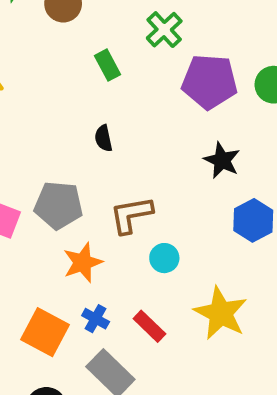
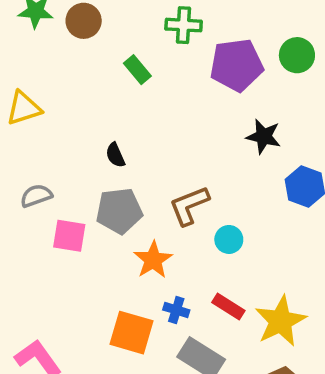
green cross: (164, 30) -> (184, 25), turned -32
black semicircle: (103, 138) -> (115, 155), moved
yellow star: (221, 313) -> (281, 321), moved, turned 30

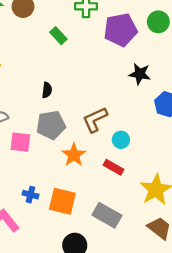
black semicircle: (115, 155) -> (47, 90), turned -147
red rectangle: (228, 306) -> (114, 167), moved
blue cross: (176, 310) -> (30, 195), moved

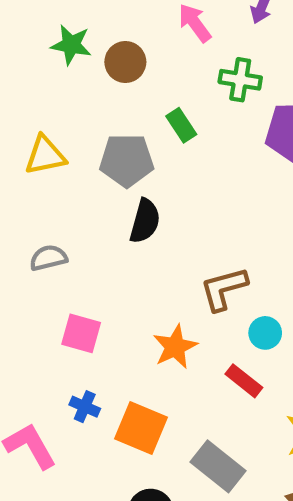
black semicircle: (47, 90) -> (145, 221), size x1.5
gray pentagon: (51, 125) -> (127, 160), moved
pink square: (20, 142) -> (81, 333), moved

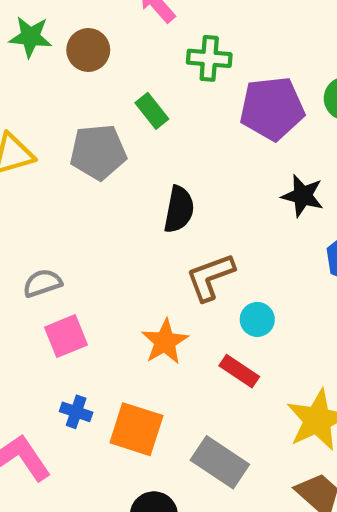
black semicircle: (145, 221) -> (179, 209), moved
gray semicircle: (48, 258) -> (42, 283), moved
pink square: (81, 333) -> (66, 336), turned -33

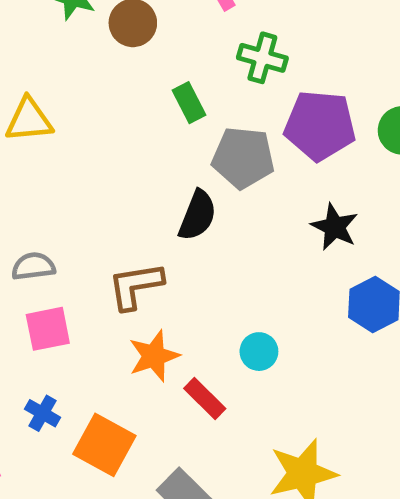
gray pentagon: (98, 152) -> (243, 158), moved
brown L-shape: (210, 277) -> (136, 286), moved
red rectangle: (239, 371) -> (205, 399), moved

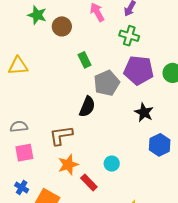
green cross: (262, 58) -> (129, 36), moved
gray pentagon: (243, 158) -> (107, 83), turned -30

